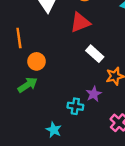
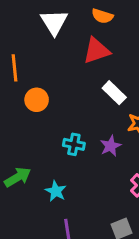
green arrow: (28, 85) -> (18, 177), moved
cyan cross: (75, 106) -> (74, 144), moved

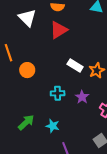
white rectangle: (114, 93) -> (75, 66), moved
purple star: (111, 146) -> (82, 97), moved

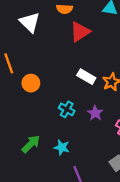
red triangle: (59, 30) -> (80, 32), moved
cyan cross: (58, 93) -> (67, 109), turned 32

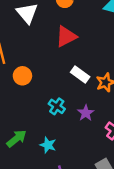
red triangle: (80, 32) -> (66, 36), moved

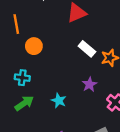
cyan cross: (57, 106) -> (22, 78), moved, turned -32
cyan star: (48, 145) -> (59, 101), moved

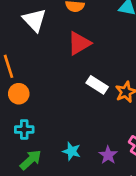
orange circle: (34, 46) -> (19, 94), moved
purple star: (90, 84) -> (108, 155), moved

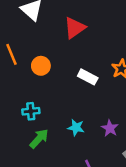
white rectangle: (97, 85) -> (88, 77), moved
orange circle: (19, 94) -> (41, 66), moved

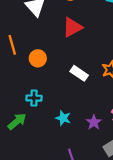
cyan cross: (31, 111) -> (34, 98), moved
green arrow: (39, 139) -> (17, 121), moved

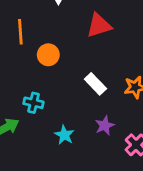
purple star: (94, 122) -> (105, 126), moved

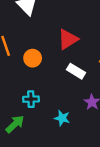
red triangle: (99, 25) -> (68, 39), moved

